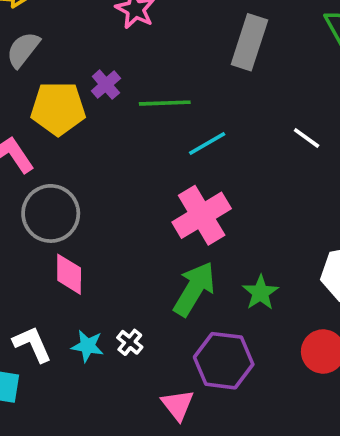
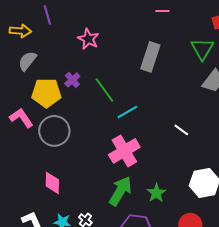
green line: (165, 103) -> (104, 90), turned 56
white line: (307, 138) -> (181, 130), moved
gray circle: (51, 213) -> (54, 131), moved

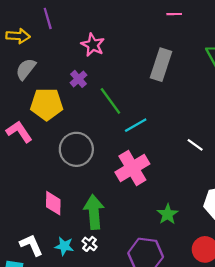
purple cross: (72, 80) -> (79, 79), moved
gray circle: (54, 131) -> (76, 149), moved
green arrow: (120, 191) -> (94, 212), moved, turned -36

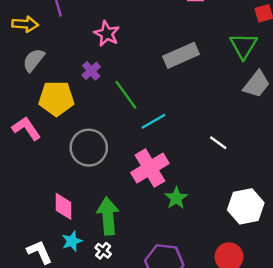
gray rectangle: (161, 65) -> (181, 55), turned 48
green star: (168, 214) -> (176, 198), moved
cyan star: (64, 246) -> (72, 241), moved, turned -30

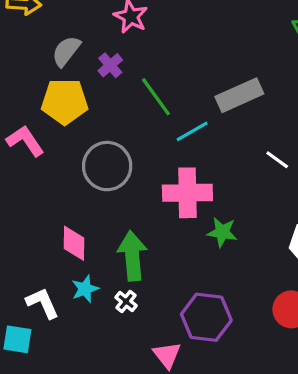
gray rectangle: (181, 55) -> (239, 95), moved
gray semicircle: (34, 60) -> (66, 51), moved
pink cross: (150, 168) -> (187, 193), turned 30
green star: (176, 198) -> (222, 232), turned -30

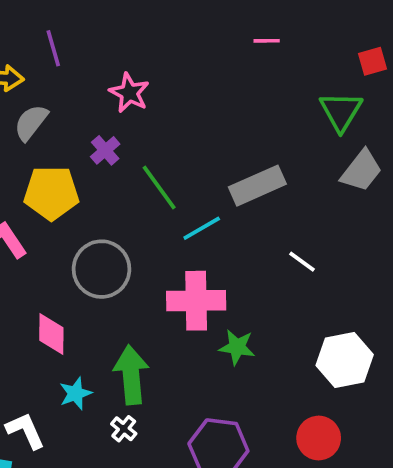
gray semicircle: (66, 51) -> (31, 122), moved
pink diamond: (74, 243) -> (51, 334), moved
cyan star: (85, 289) -> (76, 393), moved

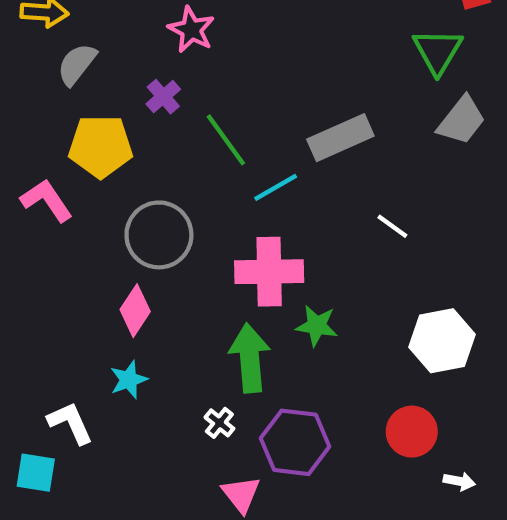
pink diamond: (51, 334) -> (135, 311), moved, turned 33
green arrow: (131, 375) -> (250, 358), moved
white cross: (124, 429) -> (219, 423), moved

